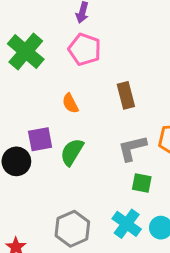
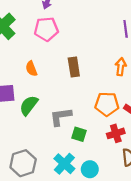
pink pentagon: (85, 49) -> (46, 29), turned -30
gray L-shape: (132, 148) -> (61, 117), moved

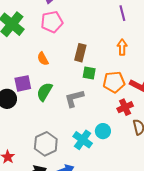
brown rectangle: (74, 67) -> (80, 53), turned 30
green square: (79, 134) -> (89, 73), moved
cyan circle: (90, 169) -> (103, 131), moved

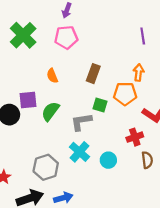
green square: (89, 73) -> (100, 105), moved
orange pentagon: (114, 82) -> (125, 94), moved
cyan cross: (83, 140) -> (79, 152), moved

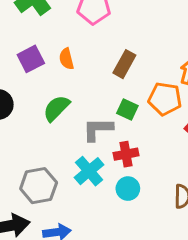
purple square: (28, 100) -> (31, 59), moved, turned -30
red cross: (135, 137) -> (126, 154), moved

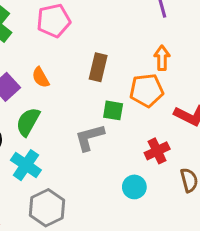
green semicircle: (56, 108) -> (28, 122), moved
red cross: (126, 154) -> (157, 151), moved
cyan cross: (89, 171) -> (26, 165), moved

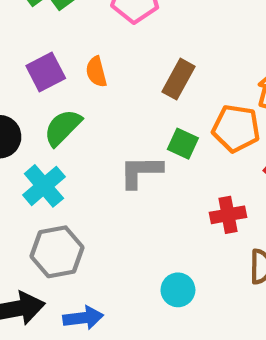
cyan circle: (134, 187) -> (178, 290), moved

